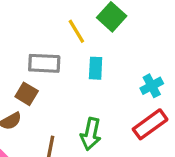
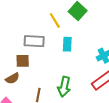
brown square: (27, 94) -> (23, 61), turned -32

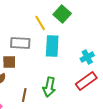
cyan rectangle: (67, 44) -> (52, 46), size x1.5

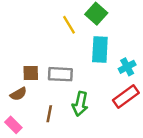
gray rectangle: (20, 43) -> (60, 74), moved
cyan rectangle: (52, 46) -> (100, 49), moved

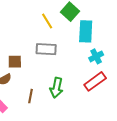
cyan rectangle: (100, 49) -> (86, 31), moved
gray rectangle: (60, 74) -> (46, 49), moved

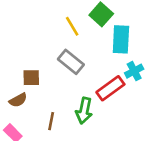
gray rectangle: (46, 49) -> (71, 62), turned 36
red rectangle: (95, 81) -> (110, 88), moved

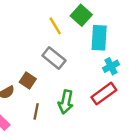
brown square: (31, 78) -> (28, 81), moved, turned 35
red rectangle: (110, 88) -> (104, 94), moved

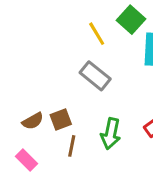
brown square: (28, 81) -> (61, 119), moved, turned 35

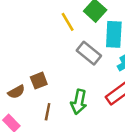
gray rectangle: (95, 76) -> (89, 53), moved
brown square: (61, 119) -> (39, 81), moved

